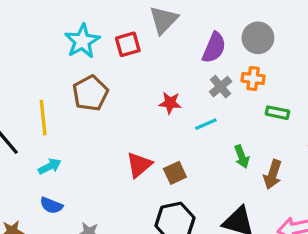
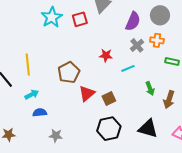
brown pentagon: (90, 93) -> (69, 72), moved
blue semicircle: (51, 205) -> (40, 113), moved, turned 152

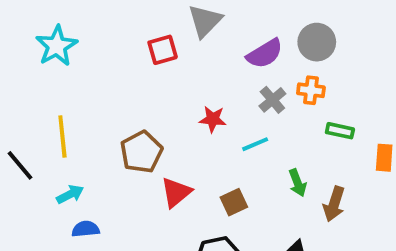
cyan star: (52, 17) -> (57, 46), moved
purple semicircle: (133, 21) -> (265, 54), turned 36
brown square: (109, 98) -> (234, 202), moved

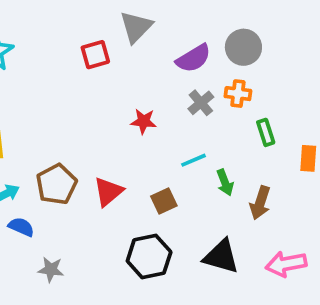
green rectangle: (340, 131) -> (266, 132), turned 60
cyan line: (255, 144) -> (193, 160), moved
brown pentagon: (141, 152) -> (56, 184), moved
blue semicircle: (86, 229) -> (21, 227), turned 30

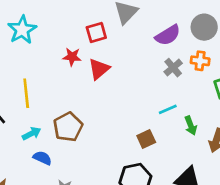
red star: (143, 121) -> (72, 57), moved
red triangle: (108, 192) -> (99, 69), moved

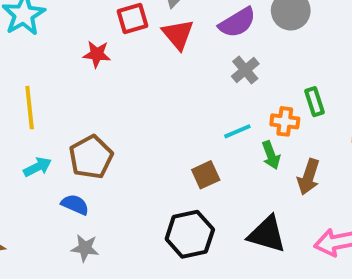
orange cross: (200, 61) -> (285, 121), moved
red triangle: (99, 69) -> (178, 34), moved, turned -30
blue semicircle: (42, 158) -> (75, 205), moved

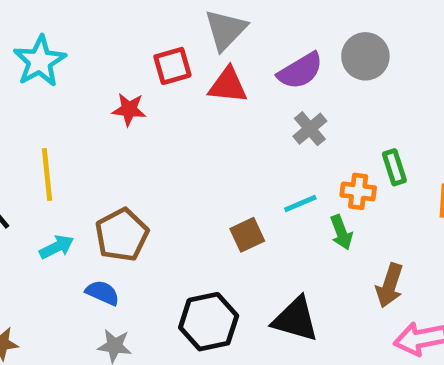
red triangle: (178, 34) -> (228, 85), turned -44
brown square: (206, 175) -> (247, 235), moved
brown arrow: (309, 177) -> (390, 286), moved
black hexagon: (190, 234) -> (209, 322), moved
black triangle: (267, 234) -> (295, 319), moved

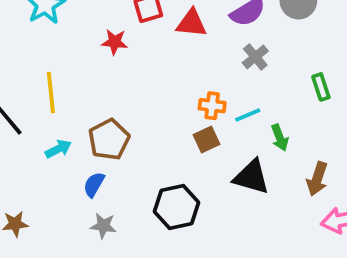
orange cross: (358, 191) -> (212, 106), moved
blue semicircle: (102, 293) -> (94, 184), turned -84
black triangle: (295, 319) -> (252, 177), moved

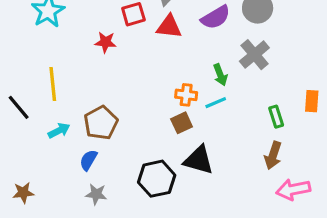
gray cross: (255, 57) -> (254, 55), moved, size x1.4
green rectangle: (321, 87) -> (276, 117), moved
green arrow: (280, 138) -> (220, 75), moved
black triangle: (252, 177) -> (199, 160), moved

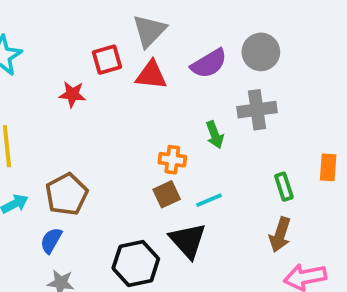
gray cross: (254, 55) -> (257, 110), turned 32
cyan line: (216, 103) -> (209, 200), moved
black triangle: (199, 160) -> (188, 240), turned 32

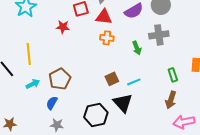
orange cross: (172, 160) -> (107, 38), moved

